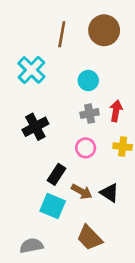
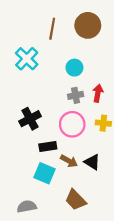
black cross: (35, 127) -> (30, 119), moved
pink circle: (86, 148) -> (72, 124), size x1.5
black rectangle: (57, 174) -> (48, 147), turned 48

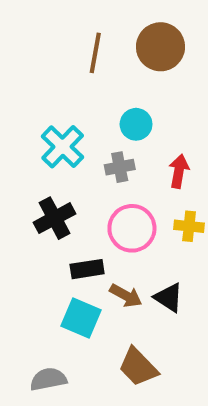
cyan cross: (27, 59) -> (63, 147), moved
gray cross: (76, 95) -> (120, 167), moved

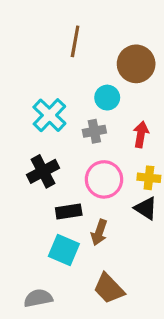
brown circle: (160, 47) -> (136, 64), moved
brown arrow: (126, 296) -> (99, 232), turned 80
black triangle: (169, 298) -> (146, 208), moved

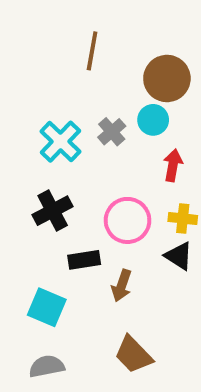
cyan circle: (107, 98) -> (153, 120), moved
gray cross: (94, 131) -> (112, 132), moved, turned -30
cyan square: (64, 250) -> (47, 307), moved

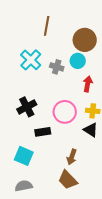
gray cross: (112, 132) -> (57, 67), turned -32
cyan cross: (60, 142) -> (31, 60), moved
brown arrow: (122, 286) -> (72, 157), moved

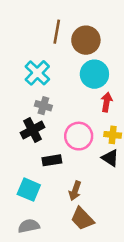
brown circle: (85, 40) -> (86, 40), moved
cyan circle: (78, 61) -> (94, 74), size x1.5
gray cross: (57, 67) -> (43, 106), moved
brown arrow: (72, 157) -> (75, 191), moved

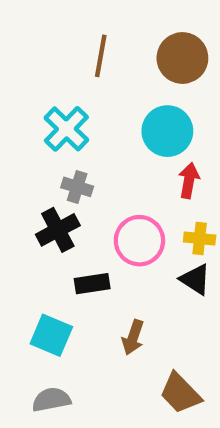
brown circle: (86, 40) -> (182, 58), moved
brown trapezoid: (82, 219) -> (180, 393), moved

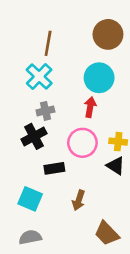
brown line: (101, 56) -> (48, 43), moved
red arrow: (189, 180) -> (90, 107), moved
gray cross: (77, 187) -> (45, 111), turned -30

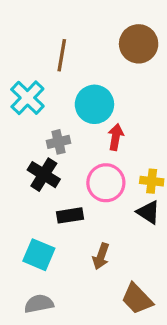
cyan cross: (39, 76) -> (27, 98), moved
cyan circle: (99, 78) -> (94, 104), moved
black cross: (34, 136) -> (44, 175), turned -30

